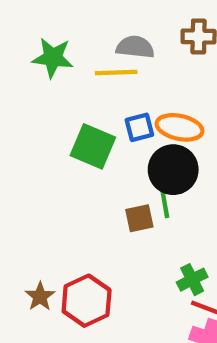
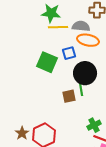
gray semicircle: (135, 47) -> (81, 26), moved
green star: (53, 58) -> (51, 13), moved
orange ellipse: (180, 127) -> (88, 40), moved

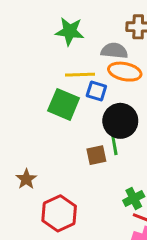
yellow line: (58, 27) -> (80, 75), moved
blue square: (69, 53) -> (96, 91), turned 32
brown star: (22, 133) -> (26, 179), moved

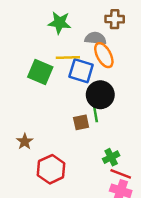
orange ellipse: (125, 72) -> (104, 55), turned 50
blue square: (96, 91) -> (81, 71), size x1.5
green square: (64, 104) -> (40, 72), moved

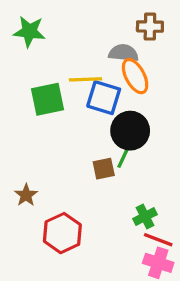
green star: (59, 23) -> (29, 32), moved
green square: (40, 72) -> (48, 99), turned -35
green line: (95, 114) -> (124, 157), turned 35

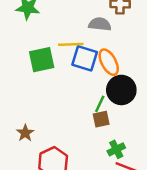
orange ellipse: (135, 76) -> (109, 62), moved
black circle: (130, 131) -> (121, 90), moved
brown square: (104, 169) -> (101, 119), moved

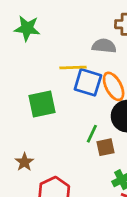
green square: (42, 60) -> (42, 104), moved
green line: (100, 104) -> (92, 134), moved

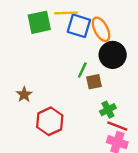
green square: (42, 104) -> (39, 22), moved

